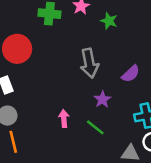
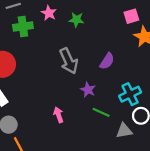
green line: (95, 127) -> (101, 112), moved

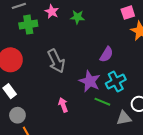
gray arrow: (69, 61) -> (56, 61), moved
purple star: (88, 90) -> (90, 81), size x1.5
cyan cross: (130, 94) -> (116, 82), moved

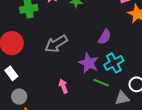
gray arrow: (56, 61) -> (56, 44), turned 85

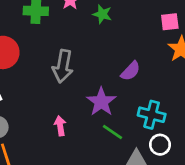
gray arrow: (56, 44) -> (63, 66), turned -60
cyan cross: (114, 63) -> (152, 115), moved, turned 30

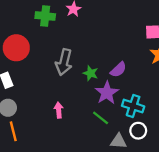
green star: (102, 14) -> (91, 73), moved
purple star: (101, 102) -> (107, 93), moved

